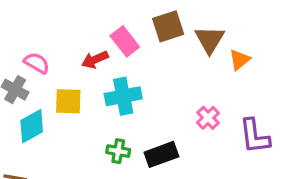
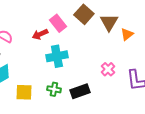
brown square: (168, 26) -> (84, 14), turned -30
yellow square: (68, 101) -> (24, 92), moved

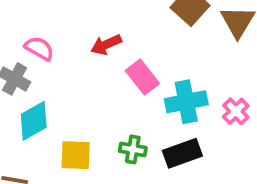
pink rectangle: (58, 23) -> (142, 77), moved
cyan cross: (57, 56) -> (186, 102), moved

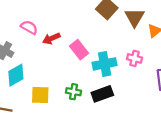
red arrow: (106, 45) -> (51, 38), moved
pink semicircle: (39, 48) -> (29, 27), moved
pink cross: (236, 111) -> (134, 58), moved, turned -32

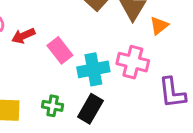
pink cross: (134, 58) -> (133, 62), size x1.5
black rectangle: (102, 94) -> (90, 109), turned -40

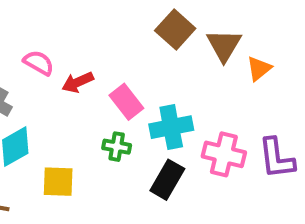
pink cross: (133, 62) -> (224, 154), moved
green cross: (53, 106) -> (117, 147), moved

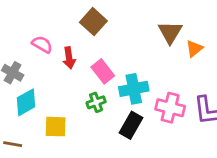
brown square: (175, 30) -> (93, 22), moved
red arrow: (78, 82) -> (69, 58), turned -75
green cross: (117, 147) -> (96, 102), turned -30

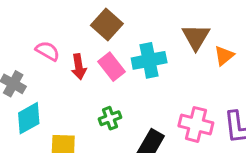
pink rectangle: (103, 71) -> (112, 67), moved
cyan cross: (134, 89) -> (149, 60), moved

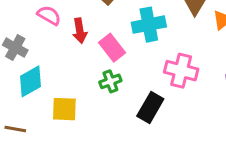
pink rectangle: (112, 67) -> (112, 48), moved
pink cross: (196, 124) -> (181, 71), moved

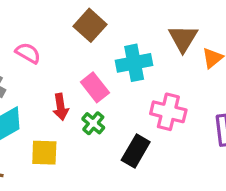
red arrow: (80, 31) -> (61, 107), moved
green cross: (110, 81) -> (93, 123), turned -30

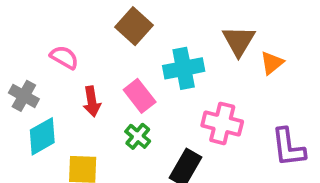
red arrow: (61, 107) -> (92, 101), moved

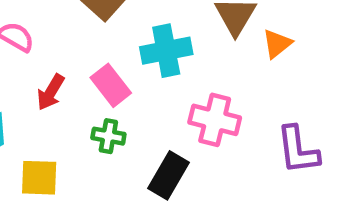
red arrow: (92, 101) -> (51, 92), turned 40
green cross: (138, 136) -> (108, 136), turned -30

